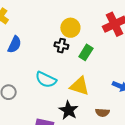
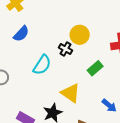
green rectangle: (86, 52) -> (95, 68), moved
cyan semicircle: (46, 80) -> (42, 65), moved, turned -100

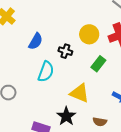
blue semicircle: (21, 34) -> (36, 41), moved
yellow circle: (80, 35) -> (89, 34), moved

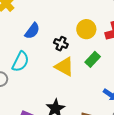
cyan semicircle: (46, 72) -> (20, 62), moved
yellow triangle: (80, 93) -> (64, 67), moved

